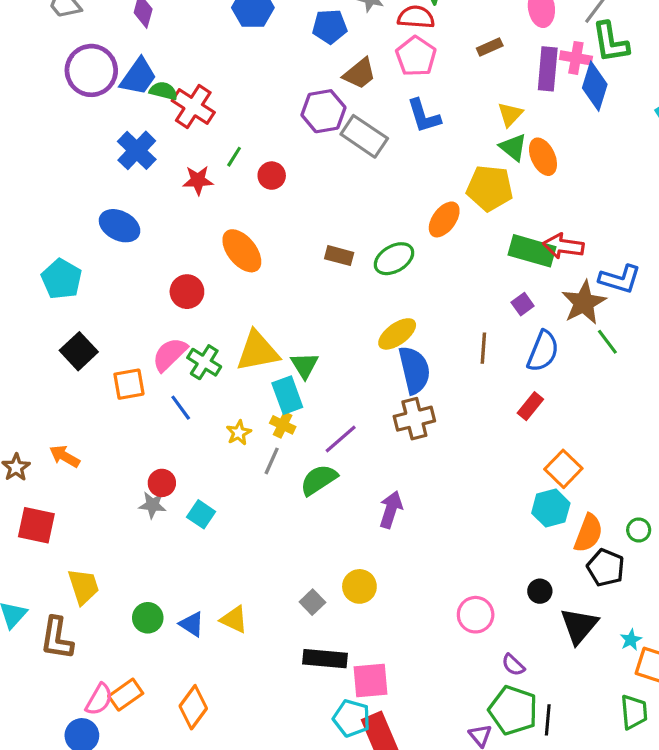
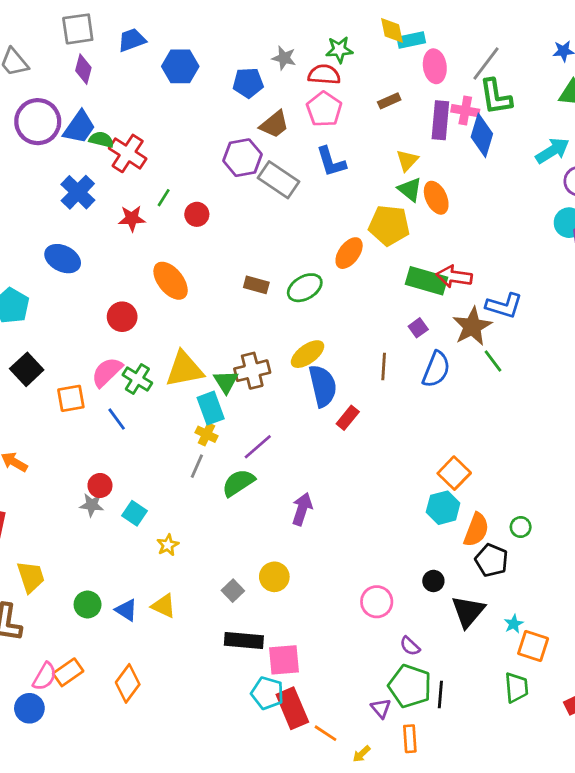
red rectangle: (530, 406) -> (348, 418), moved
brown cross: (414, 419) -> (252, 371), moved
yellow star: (239, 433) -> (168, 545), moved

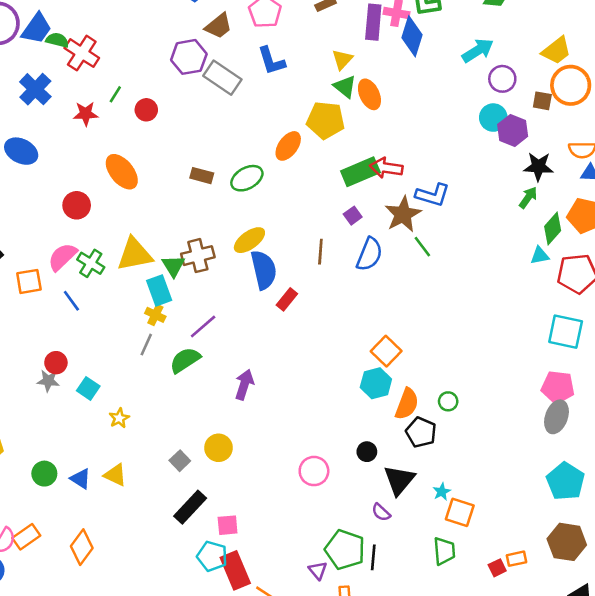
green rectangle: (427, 281) -> (360, 172), turned -39
black rectangle: (244, 640) -> (190, 507), turned -52
purple semicircle: (410, 646) -> (381, 512), moved
pink square: (284, 660) -> (228, 525), size x0.7

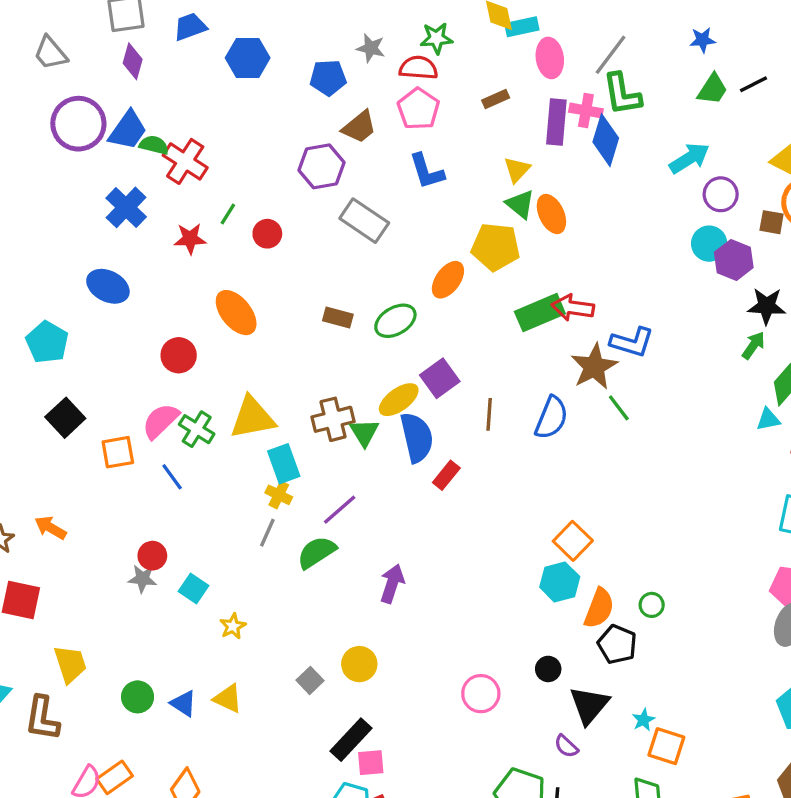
gray rectangle: (222, 78) -> (364, 221), moved
purple square: (353, 216) -> (440, 378), moved, size x1.6
green triangle: (173, 266) -> (364, 432), moved
black rectangle: (190, 507) -> (351, 740), moved

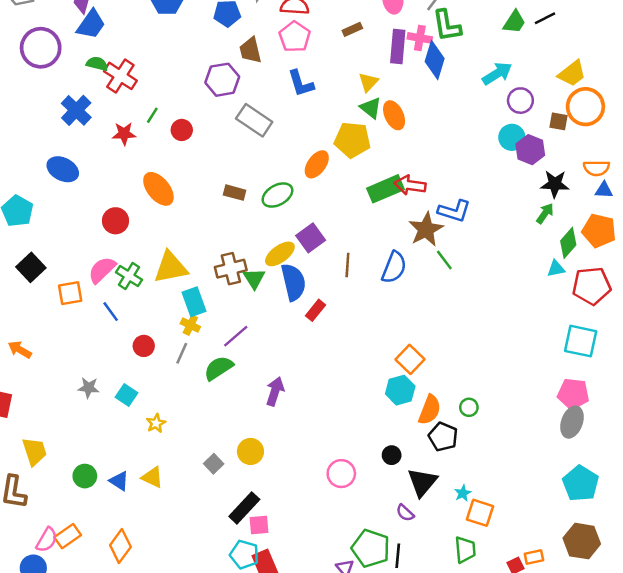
brown trapezoid: (359, 127) -> (250, 50), turned 116
blue trapezoid: (128, 130) -> (91, 24), moved
red circle: (152, 556) -> (144, 346), moved

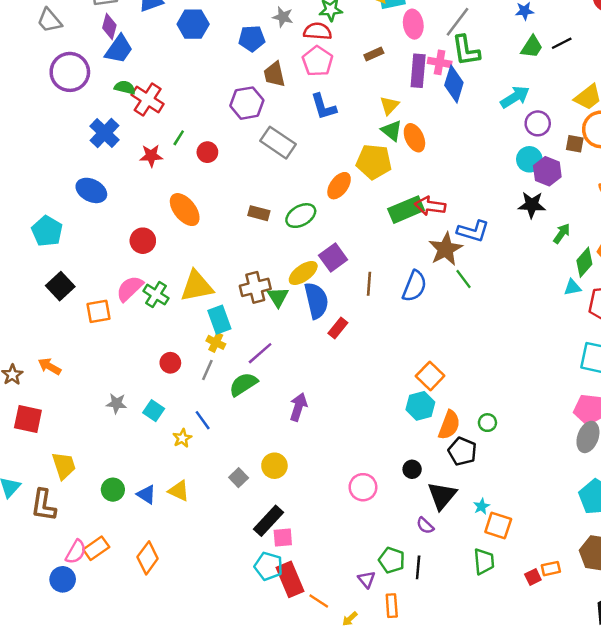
black star: (555, 184) -> (532, 205), moved
blue line: (111, 312) -> (203, 420), moved
green pentagon: (371, 548) -> (392, 560), size x0.7

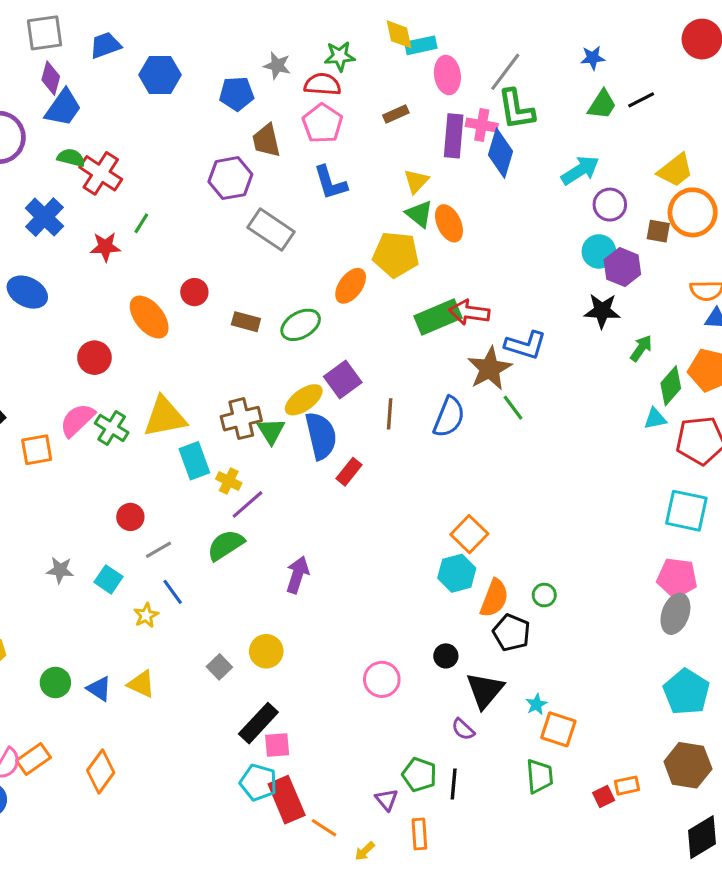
red circle: (207, 152) -> (194, 292), moved
yellow cross: (216, 342) -> (229, 481), moved
gray line: (207, 370) -> (158, 550), moved, turned 36

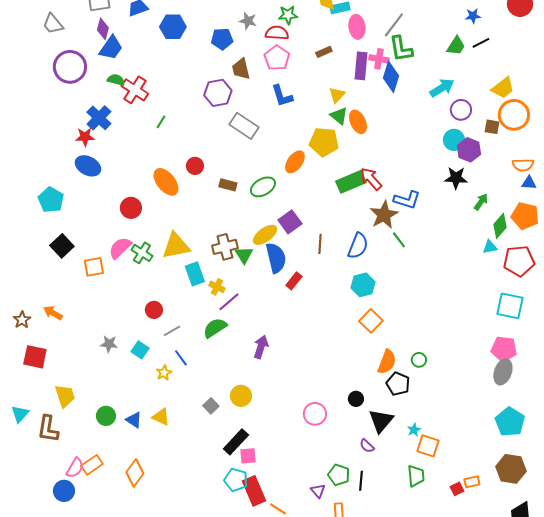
blue star: (593, 58) -> (473, 16), moved
red star: (105, 247) -> (85, 137), moved
red arrow: (469, 312) -> (371, 179), turned 40
cyan hexagon: (457, 573) -> (363, 285), moved

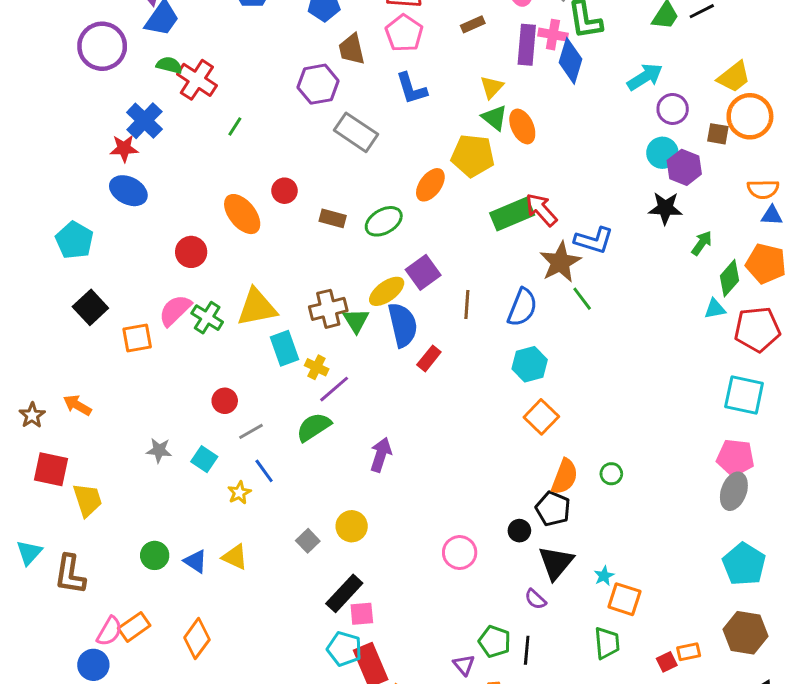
black pentagon: (398, 384) -> (553, 509), moved
yellow trapezoid: (65, 396) -> (88, 500), moved

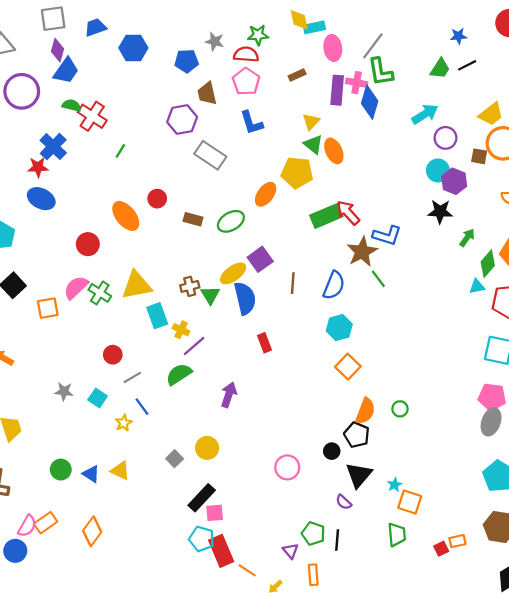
brown cross: (328, 309) -> (190, 286), size x0.7
red rectangle: (429, 358) -> (265, 343), moved, turned -60

